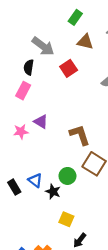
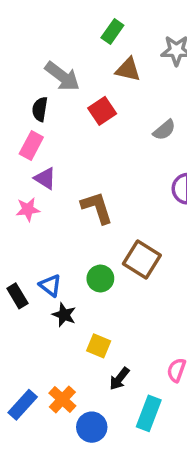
purple triangle: (41, 122) -> (45, 178), moved
brown L-shape: (80, 135) -> (97, 208), moved
black star: (53, 192) -> (64, 315), moved

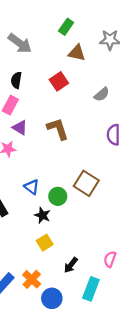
gray arrow: (62, 76) -> (20, 43), moved
brown L-shape: (97, 208) -> (58, 129), moved
blue triangle: (50, 285) -> (32, 187), moved
black star: (64, 315) -> (42, 215), moved
yellow square: (99, 346) -> (45, 243), moved, turned 35

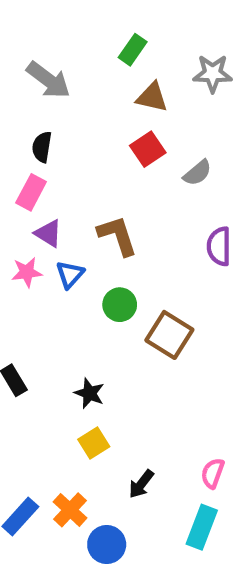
red square: (59, 81) -> (148, 149), moved
blue triangle: (32, 187) -> (70, 274), moved, turned 35
green circle: (58, 196) -> (120, 305), moved
cyan rectangle: (91, 289) -> (202, 527), moved

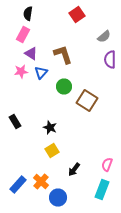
gray semicircle: (197, 173) -> (104, 36), moved

